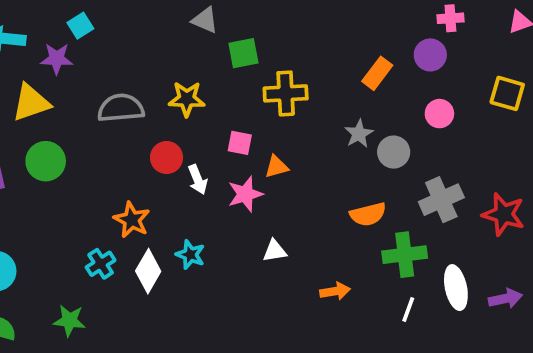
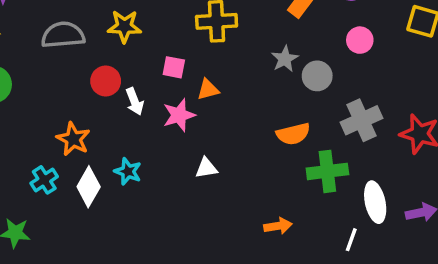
orange arrow: (335, 291) -> (278, 226), moved
white line: (408, 310) -> (351, 240), moved

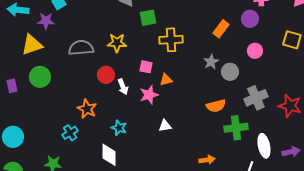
white diamond: (89, 187) -> (109, 155), moved, turned -30

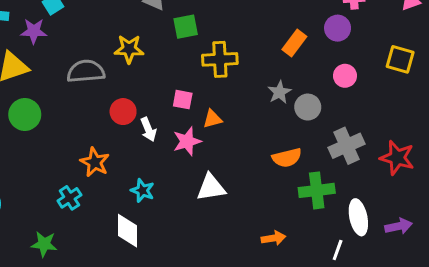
yellow star: (117, 43) -> (129, 49), moved
white triangle: (165, 126) -> (211, 187), size x1.5

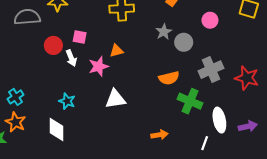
pink square: (183, 100) -> (80, 37), moved
orange star: (95, 162) -> (16, 122), moved
green cross: (317, 190) -> (190, 101), turned 30
cyan cross: (69, 198) -> (16, 97), moved

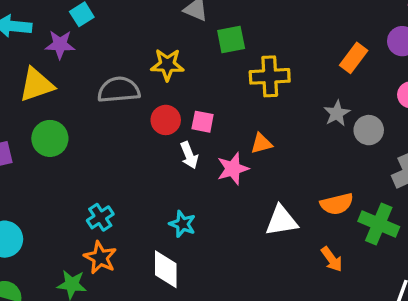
red circle: (53, 45) -> (166, 120), moved
orange semicircle: (169, 78) -> (337, 204), moved
white triangle: (115, 99) -> (281, 221), moved
orange arrow: (160, 135) -> (332, 259), moved, turned 63

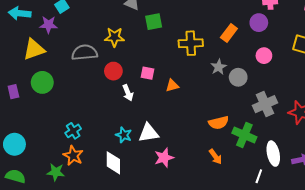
yellow cross: (270, 76) -> (191, 43), moved
pink square: (203, 122) -> (147, 73), moved
pink star: (233, 169) -> (164, 158), moved
white triangle: (281, 221) -> (148, 133), moved

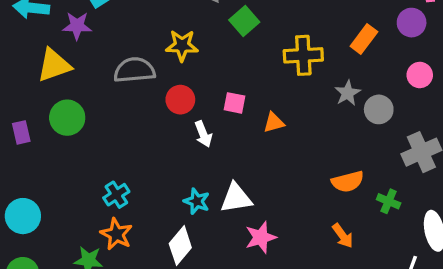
green square: (154, 22) -> (244, 21), turned -30
green cross: (244, 135) -> (389, 201), size x0.6
white diamond: (113, 163) -> (180, 246), turned 40

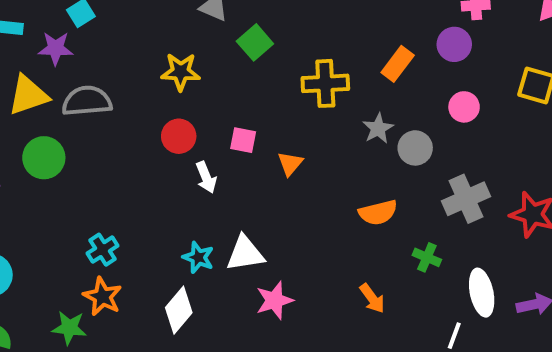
gray semicircle: (134, 70) -> (87, 101), moved
orange triangle: (274, 123) -> (290, 164), turned -35
orange semicircle: (348, 182) -> (378, 212), moved

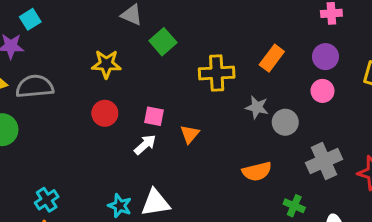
purple circle: (454, 44) -> (325, 57), moved
gray star: (378, 128) -> (257, 107), turned -30
white arrow: (206, 177) -> (145, 145), moved, turned -110

